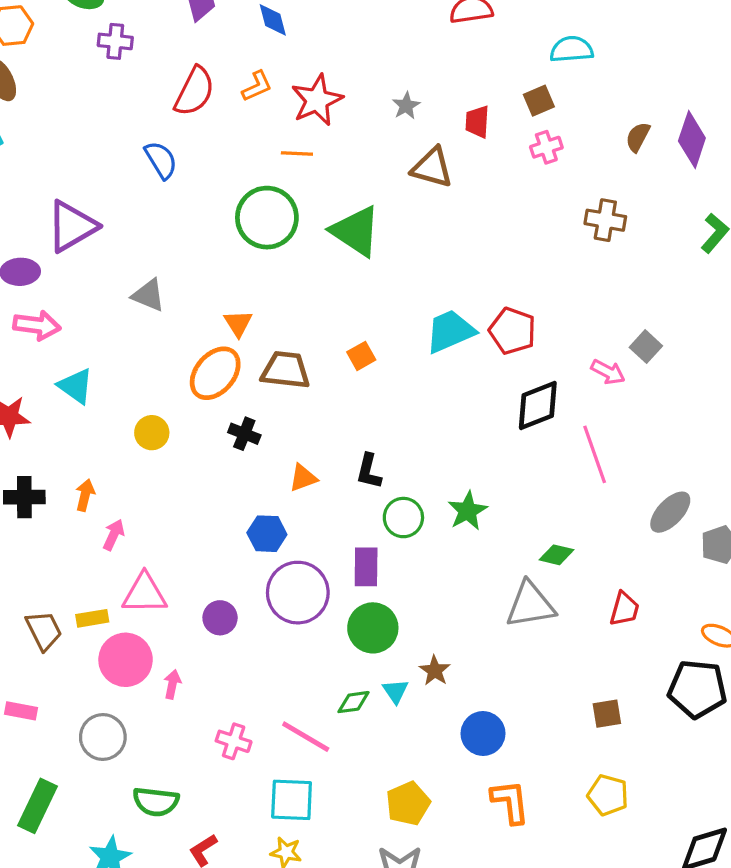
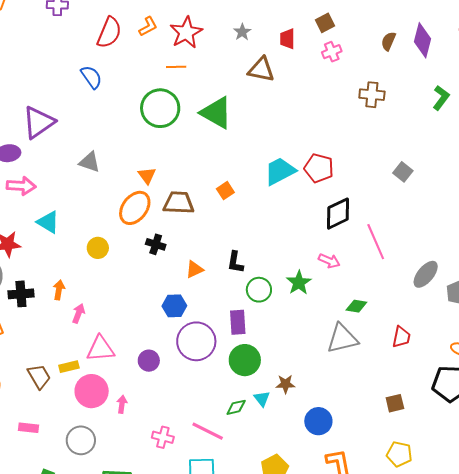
pink arrow: (608, 372) -> (329, 261), moved
brown star: (435, 671) -> (285, 384), turned -30

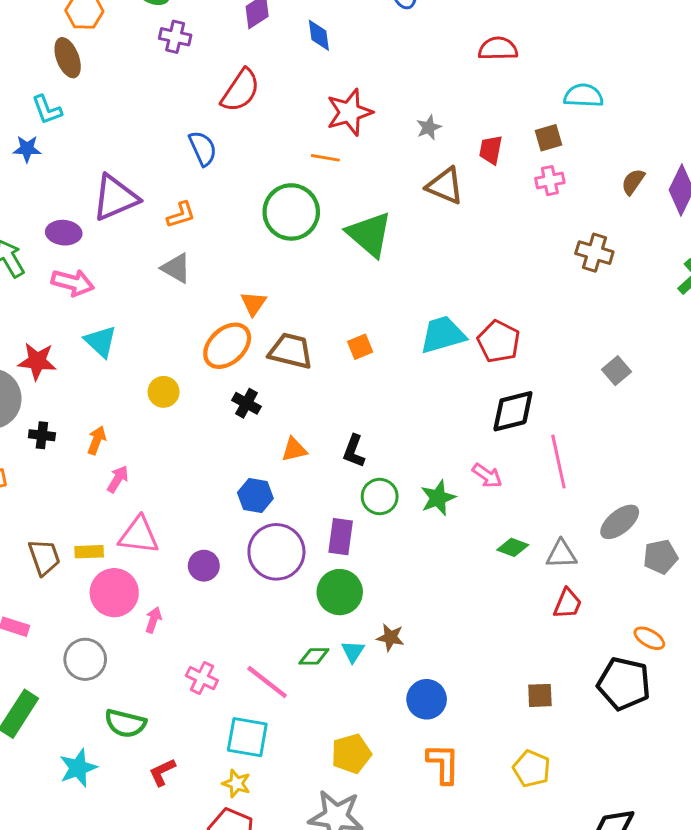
orange L-shape: (148, 26) -> (181, 215), moved
black cross: (21, 294) -> (42, 435), size x0.7
gray triangle: (342, 339) -> (561, 554), moved, size x0.7

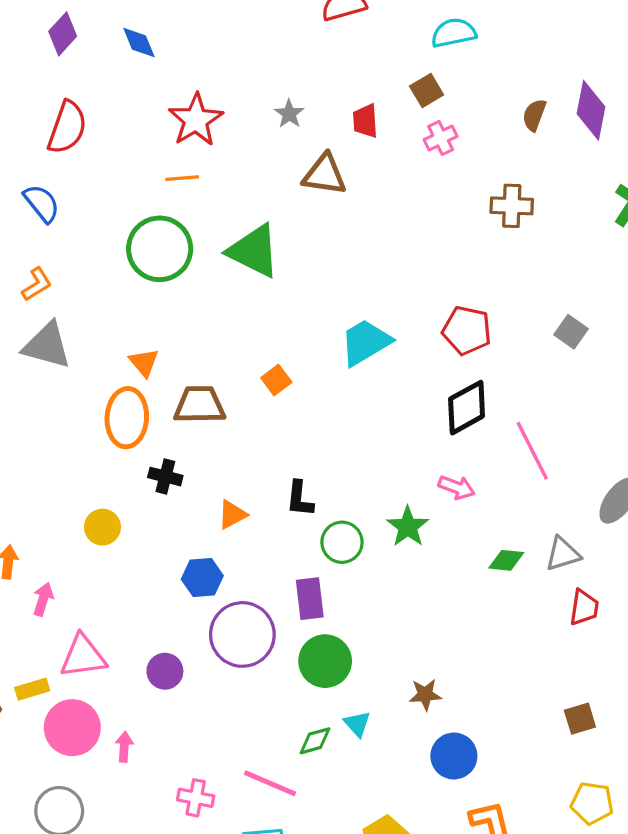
gray triangle: (176, 268) -> (47, 346), size x1.4
red pentagon: (499, 341) -> (467, 330), moved
orange ellipse: (227, 346) -> (127, 418), turned -30
yellow circle: (164, 392) -> (102, 527), moved
brown star: (390, 637) -> (425, 695), moved

